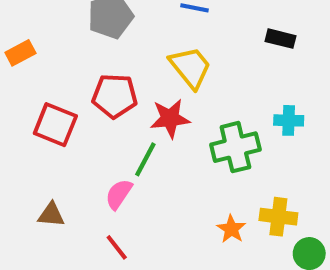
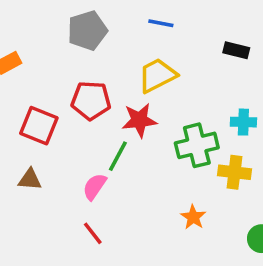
yellow trapezoid: (190, 67) -> (157, 75), turned -78
brown triangle: (51, 215) -> (30, 179), moved
yellow cross: (278, 217) -> (234, 172), moved

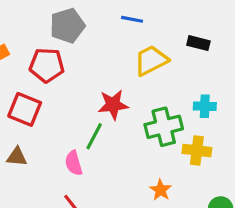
yellow trapezoid: (157, 75) -> (151, 60), moved
red pentagon: (91, 100) -> (47, 65), moved
pink semicircle: (95, 187) -> (74, 163), turned -50

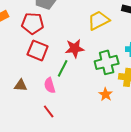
red square: (25, 109) -> (38, 50), moved
brown triangle: (17, 157) -> (21, 85), moved
orange star: (161, 190) -> (106, 94), moved

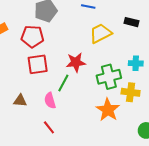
red square: (38, 50) -> (38, 64), turned -30
orange star: (106, 94) -> (108, 110), size x1.6

